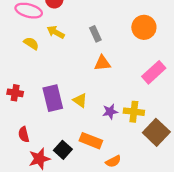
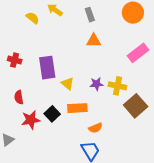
yellow triangle: (80, 100) -> (68, 84), moved
orange rectangle: (91, 141) -> (77, 108), turned -30

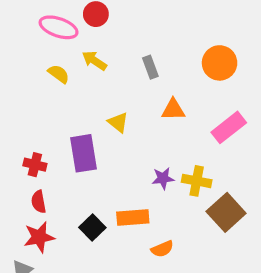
orange triangle: (94, 41) -> (173, 110), moved
red cross: (15, 60) -> (35, 165), moved
yellow triangle: (68, 84) -> (118, 122), moved
red star: (31, 120) -> (39, 237), moved

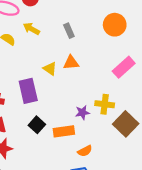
orange triangle: (173, 110) -> (71, 63), moved
purple star: (163, 178) -> (82, 113), moved
black square: (92, 227) -> (37, 125), moved

